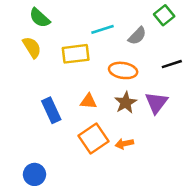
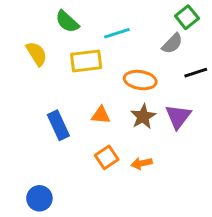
green semicircle: (40, 18) -> (67, 22), moved
gray semicircle: (137, 36) -> (172, 44), moved
orange square: (94, 139) -> (107, 157), size x0.7

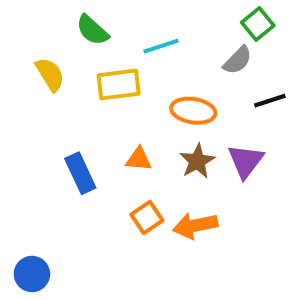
orange arrow: (142, 163) -> (195, 226), size x1.5
blue circle: (39, 198) -> (32, 274), moved

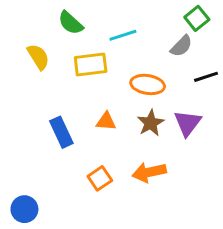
orange square: (147, 218) -> (100, 178), moved

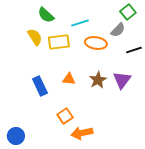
yellow semicircle: (38, 57) -> (35, 37), moved
orange ellipse: (148, 84) -> (96, 43), moved
orange arrow: (149, 172) -> (82, 133), moved

